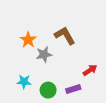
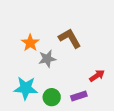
cyan star: (24, 82) -> (26, 88), size x1.5

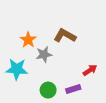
brown L-shape: (70, 38) -> (65, 36), turned -30
cyan star: (26, 88) -> (17, 69), moved

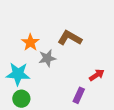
purple rectangle: (73, 89) -> (79, 95), turned -48
green circle: (48, 90) -> (21, 99), moved

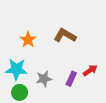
gray star: (47, 58) -> (44, 79), moved
purple rectangle: (79, 95) -> (71, 79), moved

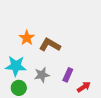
brown L-shape: (65, 35) -> (50, 45), moved
red arrow: (90, 70) -> (84, 87), moved

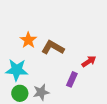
gray star: (42, 75) -> (41, 92), moved
red arrow: (84, 87) -> (89, 61), moved

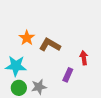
red arrow: (89, 61) -> (84, 58), turned -64

